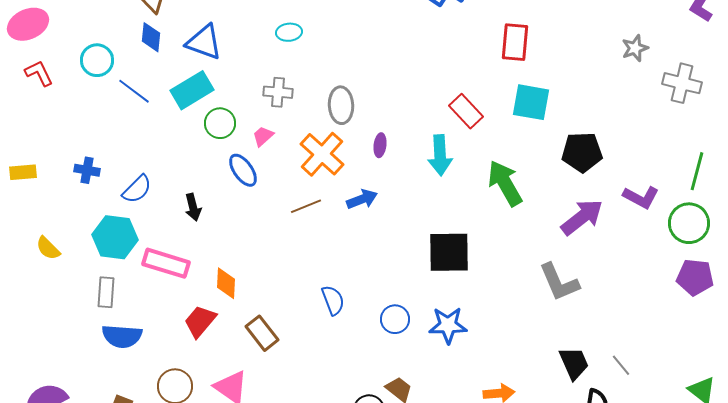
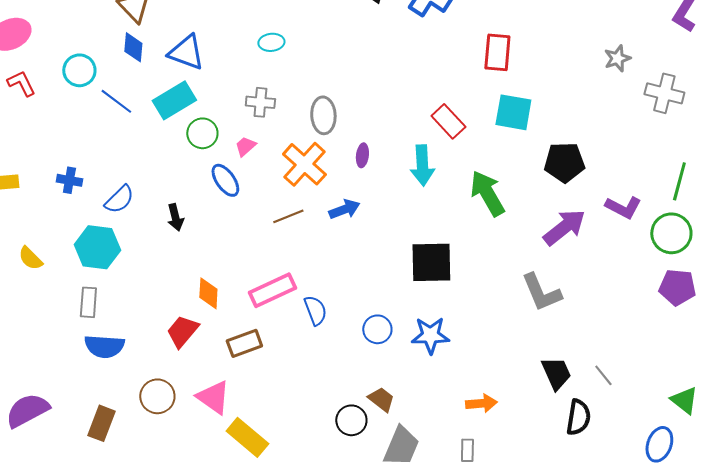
pink rectangle: (166, 263) -> (272, 290), moved, turned -42
brown rectangle: (262, 333) -> (244, 343), turned -72

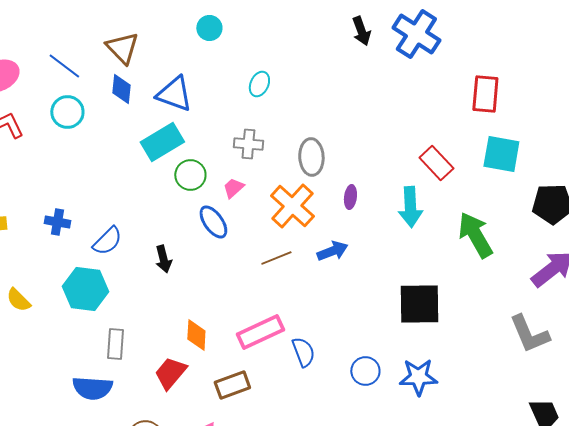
cyan ellipse: (271, 42) -> (259, 84), turned -60
blue line: (116, 101) -> (64, 66), moved
gray rectangle: (88, 302) -> (115, 344), moved

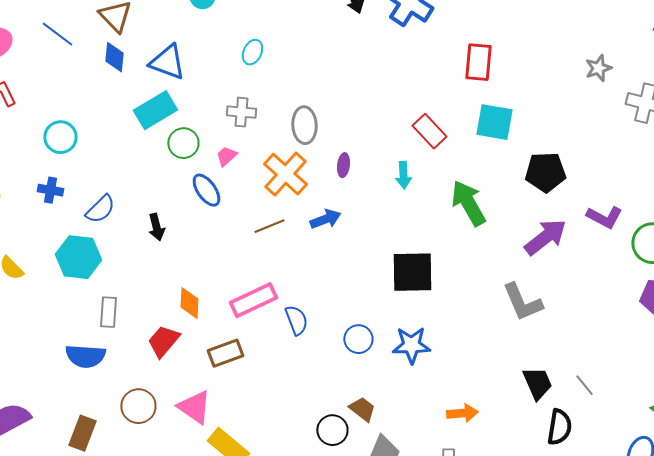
cyan circle: (67, 112) -> (60, 137), moved
cyan arrow: (410, 207) -> (403, 175), size x0.7

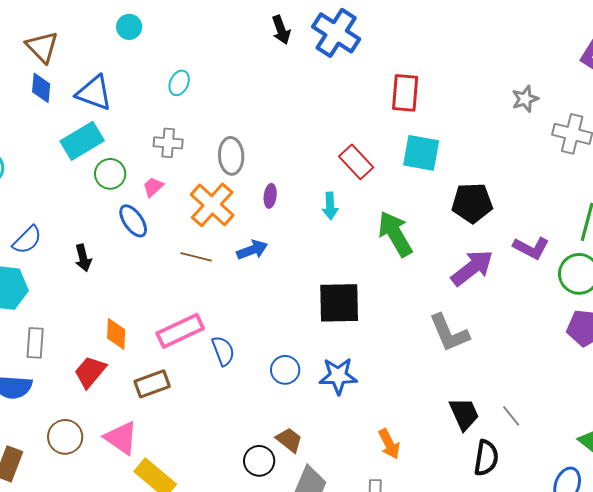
brown line: (269, 226) -> (196, 257), turned 36
orange arrow: (462, 413) -> (389, 444), turned 68

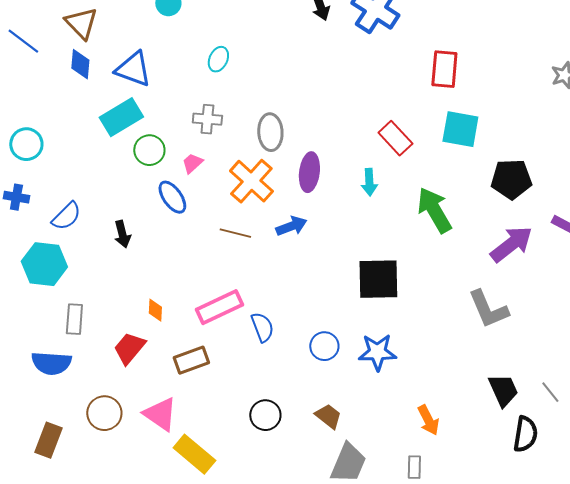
purple ellipse: (270, 196) -> (309, 172), size x1.6
orange diamond: (116, 334) -> (155, 310), size x0.7
black circle: (259, 461) -> (265, 415), moved

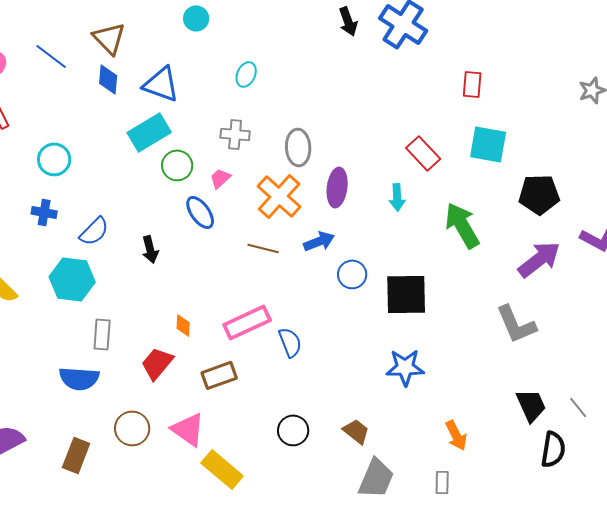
red rectangle: (444, 69) -> (472, 84), size x0.7
blue circle: (324, 346) -> (352, 274), moved

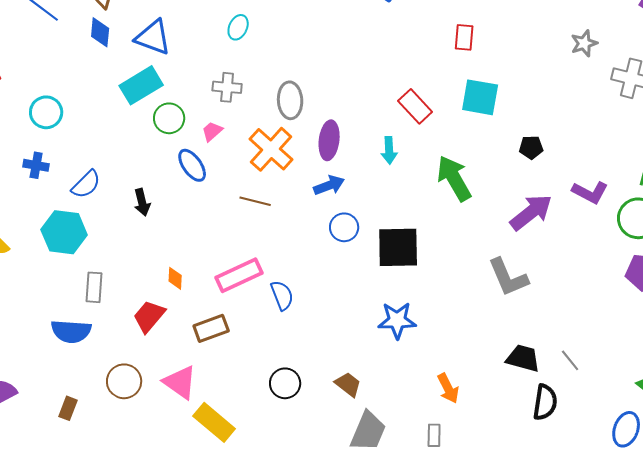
black pentagon: (539, 194) -> (531, 147), size x0.6
blue arrow: (319, 241) -> (329, 185), moved
black trapezoid: (531, 405) -> (523, 358), turned -51
brown rectangle: (76, 455) -> (68, 408), size x0.7

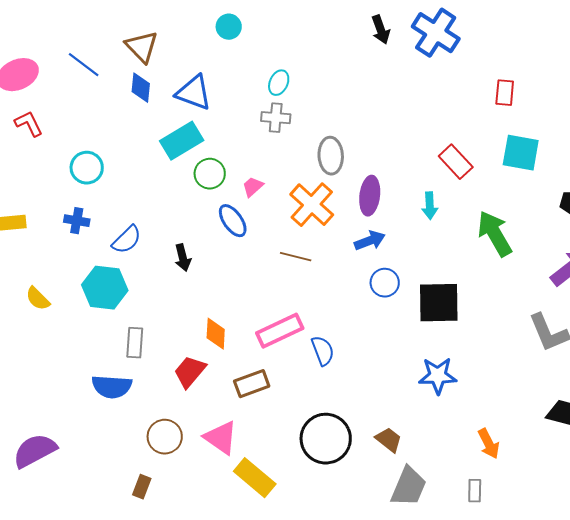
gray cross: (227, 87) -> (276, 118), moved
orange diamond: (175, 278) -> (216, 334), size x1.4
black circle: (285, 383) -> (326, 439), size x1.6
brown rectangle: (68, 408) -> (142, 487), moved

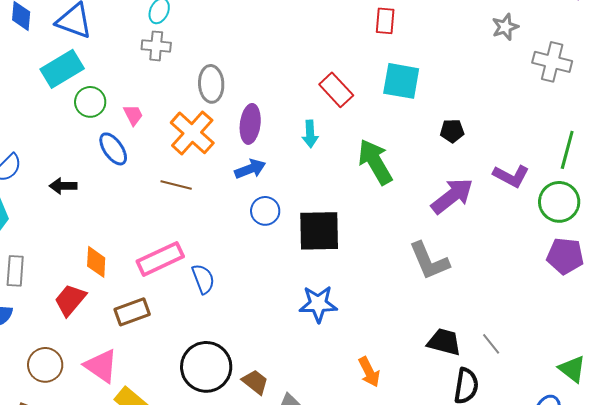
pink trapezoid: (253, 187) -> (133, 115), turned 105
black arrow: (183, 258) -> (63, 186), turned 104
brown trapezoid: (389, 440) -> (255, 382), moved

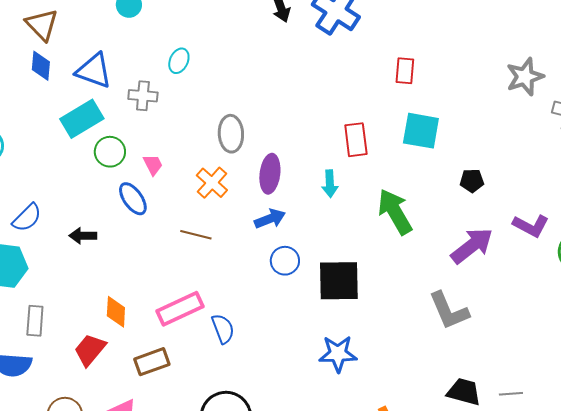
gray star: (505, 27) -> (525, 77), size x1.4
gray cross: (156, 46) -> (143, 96), moved
red rectangle: (336, 90) -> (356, 140), turned 36
orange cross: (192, 133) -> (212, 183), size x0.7
gray line: (491, 344) -> (511, 394), turned -55

